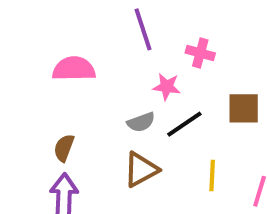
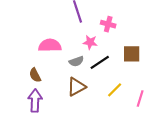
pink semicircle: (74, 69) -> (50, 45), moved
brown semicircle: (64, 148) -> (35, 75), turned -48
yellow line: (212, 175) -> (115, 90), turned 42

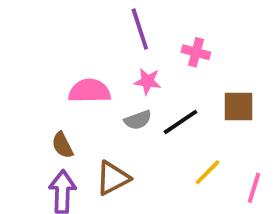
pink star: (90, 42) -> (148, 81), moved
brown triangle: (76, 87) -> (113, 178), moved

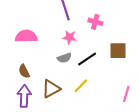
pink semicircle: (90, 91) -> (26, 36), moved
yellow line: (208, 172) -> (81, 86), moved

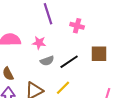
pink star: (70, 37) -> (39, 43), moved

